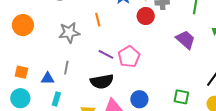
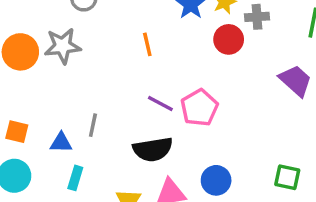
gray star: (69, 33) -> (63, 46), moved

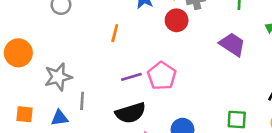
orange line: (147, 44) -> (115, 33), turned 36
gray star: (63, 46) -> (58, 77), moved
purple line: (160, 103) -> (131, 77), turned -36

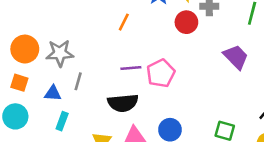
orange circle: (18, 53) -> (25, 49), moved

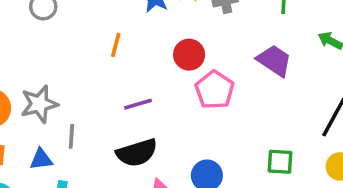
red circle: (186, 22) -> (189, 55), moved
pink pentagon: (161, 73) -> (215, 90), moved

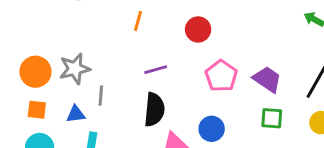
purple trapezoid: (274, 61) -> (267, 79), moved
pink pentagon: (215, 90) -> (221, 76), moved
black semicircle: (137, 153) -> (154, 110), turned -68

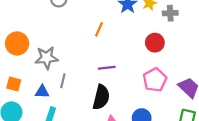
red circle: (198, 29) -> (155, 43), moved
orange circle: (35, 72) -> (17, 43), moved

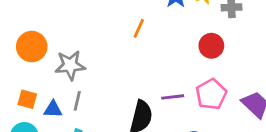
purple line: (107, 68) -> (173, 97), moved
gray line: (63, 81) -> (77, 101), moved
blue triangle: (42, 92) -> (53, 109), moved

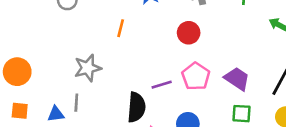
orange circle: (32, 47) -> (17, 72), moved
gray star: (70, 65) -> (88, 68), moved
orange square: (27, 99) -> (20, 111), moved

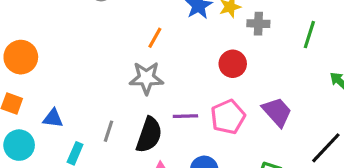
gray star: (88, 68) -> (146, 78), moved
purple trapezoid: (237, 79) -> (277, 112), moved
gray line: (76, 103) -> (109, 131), moved

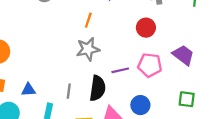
pink pentagon: (228, 117) -> (150, 65), turned -30

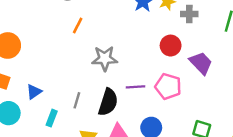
orange line: (88, 20) -> (78, 26), moved
purple trapezoid: (183, 55) -> (201, 63), moved
blue triangle: (29, 90) -> (34, 92), turned -40

